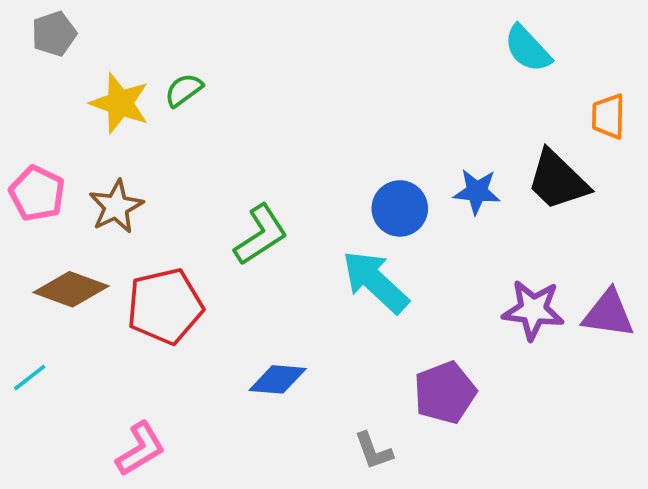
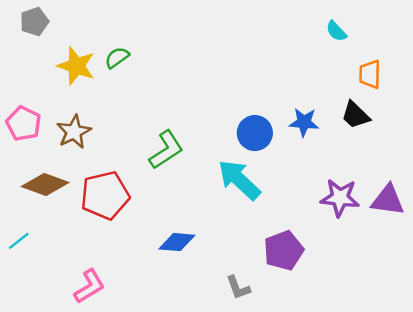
cyan semicircle: (528, 49) -> (336, 31), size x0.7
orange trapezoid: (608, 116) -> (370, 74), moved
black trapezoid: (558, 180) -> (355, 115), size x0.7

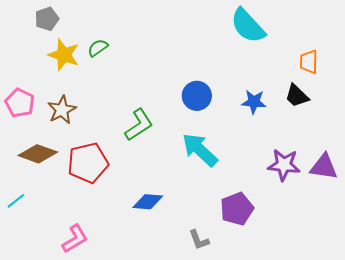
gray pentagon: (34, 22) -> (47, 19), moved
cyan semicircle: (336, 31) -> (248, 26), moved, size x2.0
blue circle: (255, 133) -> (197, 96), moved

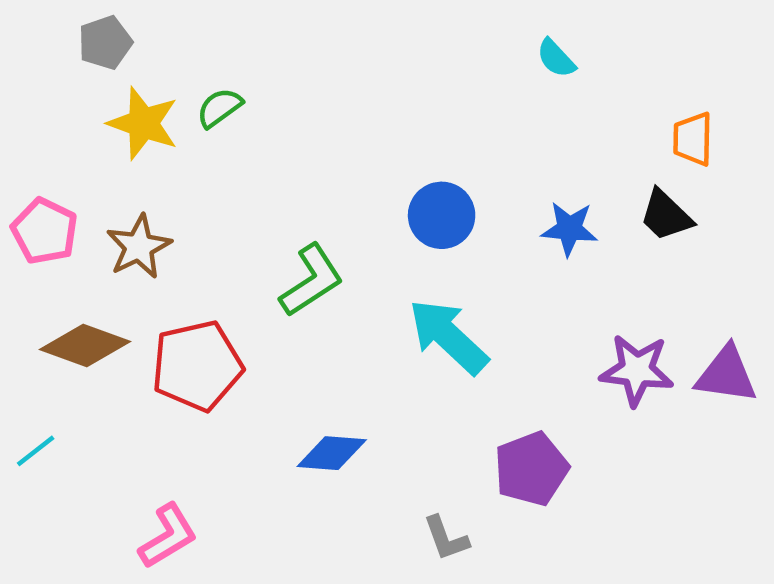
cyan semicircle: (248, 26) -> (556, 58), size x0.5

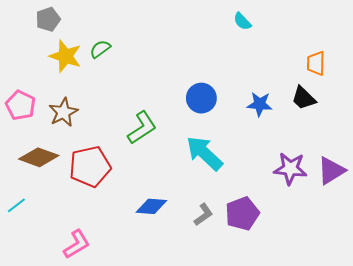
cyan semicircle: (556, 58) -> (242, 21), moved
purple triangle: (726, 375) -> (331, 171), turned -40
gray L-shape: (446, 538) -> (203, 215), moved, turned -105

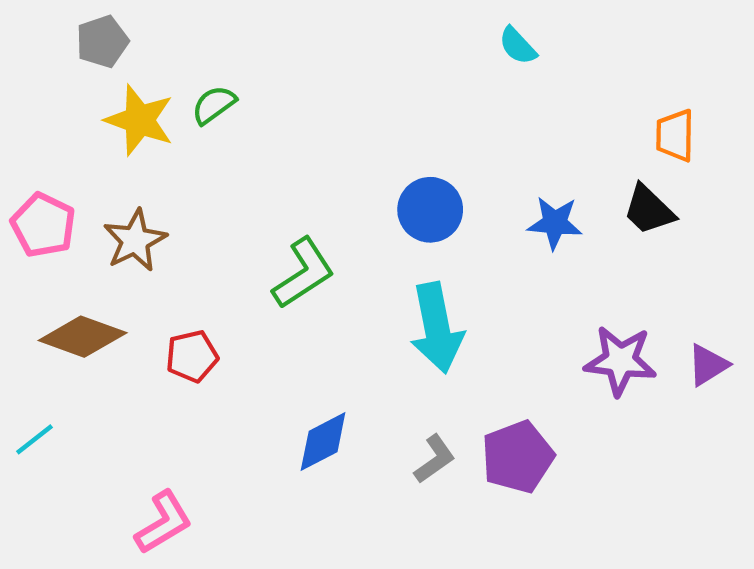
cyan arrow: (204, 153) -> (437, 328), turned -144
red pentagon: (90, 167) -> (192, 356), size x0.6
purple triangle: (331, 171) -> (708, 365), size x0.7
blue diamond: (151, 206) -> (323, 442), turned -32

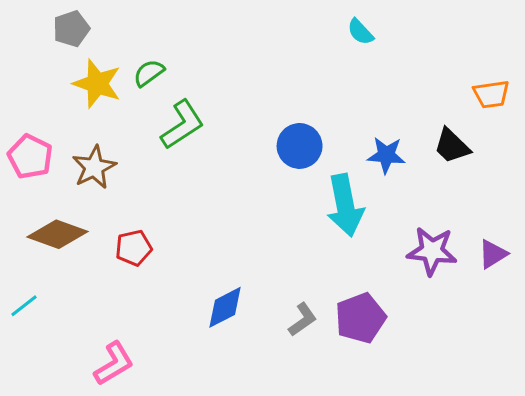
orange trapezoid: (675, 135) -> (491, 94), moved, turned -99
green L-shape: (303, 273) -> (182, 125), moved
cyan arrow: (437, 328) -> (345, 205), moved

